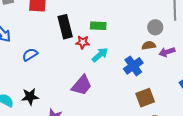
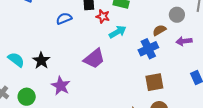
brown semicircle: (149, 45) -> (159, 30), moved, turned -32
blue semicircle: (30, 55) -> (64, 19), moved
black star: (30, 97) -> (41, 61), turned 30

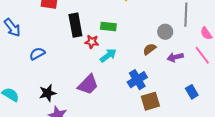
blue semicircle: (64, 19) -> (37, 54), moved
blue cross: (148, 49) -> (137, 80), moved
black star: (41, 61) -> (48, 93), moved, turned 30

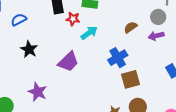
gray circle: (165, 32) -> (158, 17), moved
blue semicircle: (37, 54) -> (19, 20), moved
black star: (48, 93) -> (29, 49), moved, turned -30

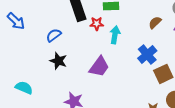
blue semicircle: (19, 20) -> (54, 35), moved
cyan arrow: (89, 33) -> (115, 35), turned -36

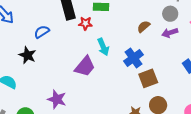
cyan arrow: (115, 35) -> (103, 47), moved, turned 144
black star: (58, 61) -> (27, 55), moved

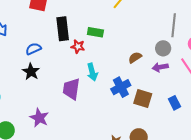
black star: (27, 55) -> (31, 72), moved
purple trapezoid: (85, 66) -> (71, 89), turned 140
brown square: (148, 78) -> (143, 98), moved, turned 30

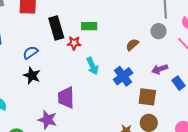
purple arrow: (160, 67) -> (160, 69), moved
purple trapezoid: (71, 89) -> (66, 98), moved
brown square: (143, 98) -> (147, 97), moved

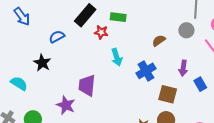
black rectangle: (56, 28) -> (85, 15), turned 50
purple arrow: (160, 69) -> (183, 68), turned -70
black star: (32, 75) -> (42, 63), moved

